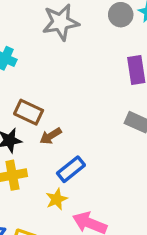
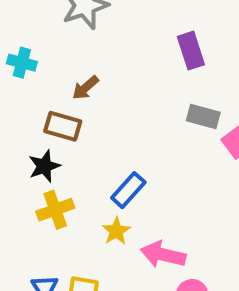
brown arrow: (51, 136) -> (85, 88), moved

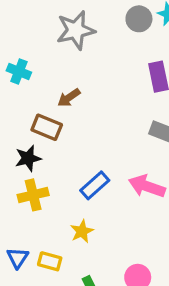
yellow star: (116, 231) -> (82, 231), moved
pink arrow: (163, 255) -> (147, 186), moved

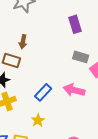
brown arrow: (69, 98) -> (23, 42), turned -40

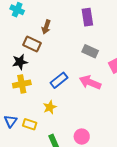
purple rectangle: (75, 24) -> (87, 17), moved
gray rectangle: (81, 57) -> (90, 51), moved

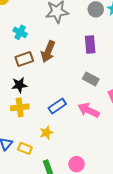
brown arrow: (46, 27) -> (48, 52), size x1.5
brown rectangle: (32, 44) -> (24, 59), moved, turned -48

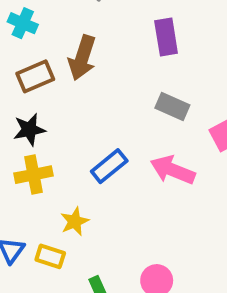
yellow star: (46, 133) -> (75, 222), moved

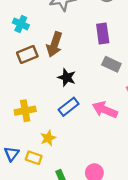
gray rectangle: (172, 107) -> (111, 64), moved
black star: (29, 130) -> (67, 77), moved, turned 30

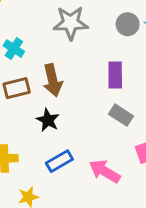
brown arrow: (54, 44) -> (53, 80), turned -40
black star: (67, 77) -> (48, 120), moved

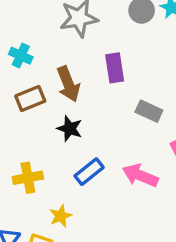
purple rectangle: (115, 75) -> (115, 68), moved

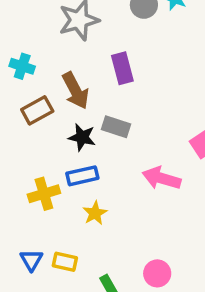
gray rectangle: (149, 111) -> (116, 127), moved
blue rectangle: (89, 172) -> (82, 176), moved, turned 32
yellow star: (61, 216) -> (95, 213), moved

